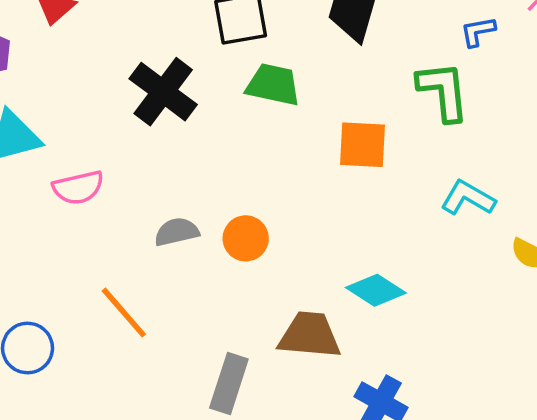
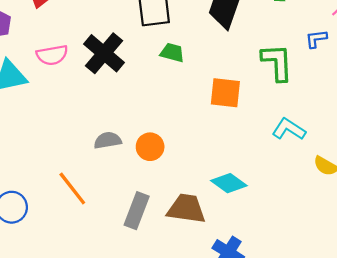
blue L-shape: (478, 32) -> (316, 39), moved
green trapezoid: (273, 85) -> (172, 53), size x0.7
pink semicircle: (78, 188) -> (52, 55), moved
gray rectangle: (229, 383) -> (137, 211), moved

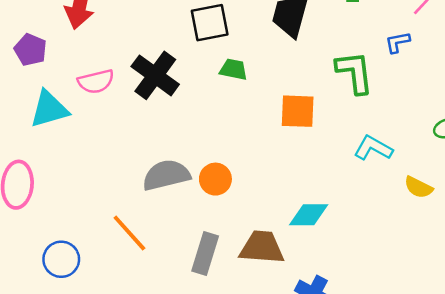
gray semicircle: (108, 140) -> (166, 175), size x1.5
cyan diamond: (229, 183) -> (309, 215), turned -32

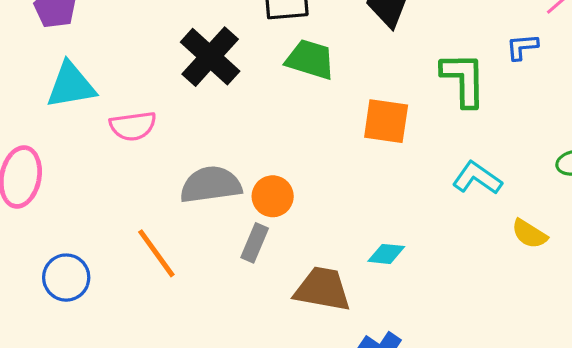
green trapezoid: (233, 69) -> (310, 59), size x1.4
pink semicircle: (96, 82) -> (133, 126), moved
cyan diamond: (309, 215) -> (386, 254), size x0.7
gray rectangle: (205, 253) -> (255, 243), moved, size x0.7

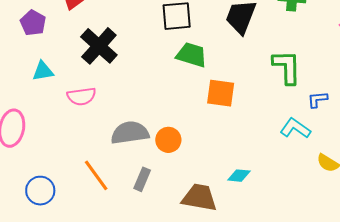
blue L-shape: (522, 47) -> (318, 99), moved
black cross: (210, 57) -> (99, 46), moved
cyan triangle: (71, 85) -> (43, 71), size x0.7
orange square: (386, 121) -> (221, 93), moved
gray rectangle: (255, 243) -> (142, 179), moved

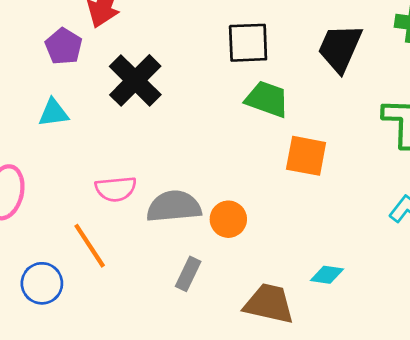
purple pentagon: (33, 23) -> (64, 46), moved
pink semicircle: (81, 96) -> (116, 189), moved
orange line: (96, 175) -> (90, 246), moved

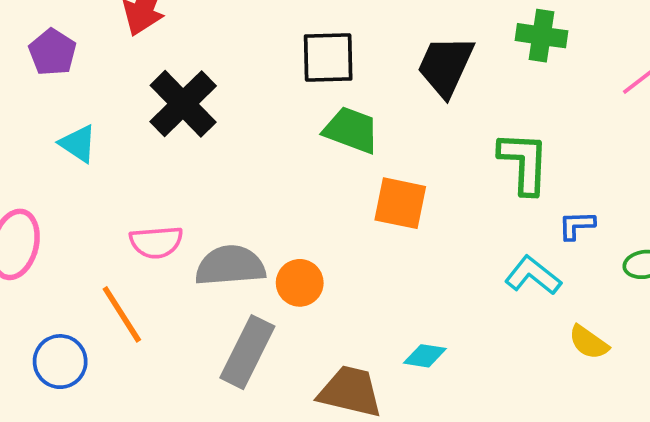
purple pentagon: (64, 46) -> (53, 52), moved
cyan triangle: (54, 113) -> (78, 144), turned 40
gray rectangle: (188, 274) -> (247, 352), size x1.6

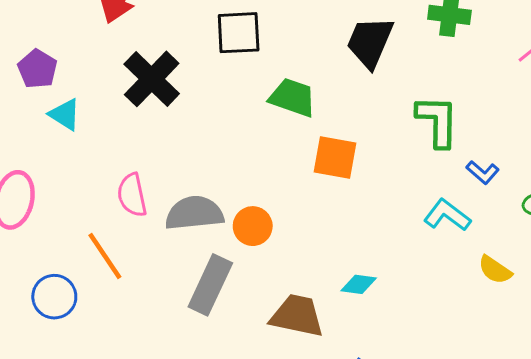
purple pentagon: (53, 52) -> (37, 69), moved
black square: (328, 57) -> (239, 33), moved
blue L-shape: (577, 225) -> (483, 172), turned -136
pink semicircle: (156, 242) -> (132, 195), turned 84

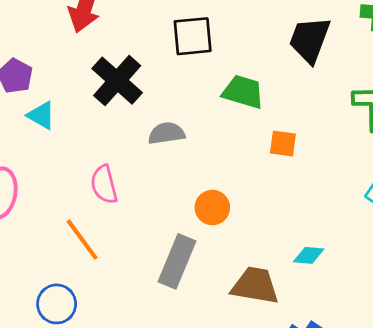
orange square: (335, 158) -> (283, 144), size x0.7
gray semicircle: (194, 213) -> (166, 133), moved, size x0.7
blue circle: (54, 297) -> (57, 304), moved

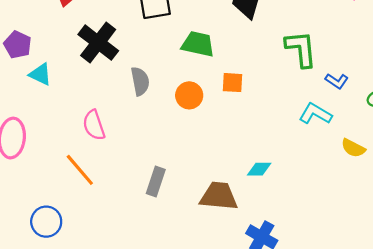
gray semicircle: (166, 133) -> (140, 81), turned 92
orange circle: (212, 208) -> (189, 95), moved
gray rectangle: (177, 261) -> (156, 182), size x0.7
blue circle: (57, 304) -> (46, 222), moved

